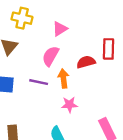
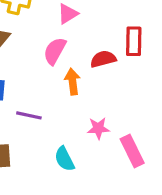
purple line: (39, 82) -> (29, 115), moved
pink star: (69, 105) -> (98, 128), moved

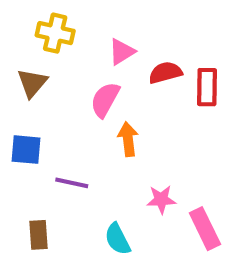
red semicircle: (103, 59) -> (165, 73), moved

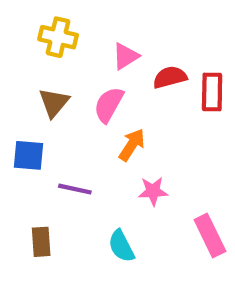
brown triangle: (32, 83) -> (54, 103), moved
orange arrow: (128, 139) -> (132, 145), turned 40
pink star: (161, 199) -> (153, 191), moved

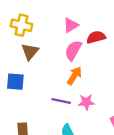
yellow cross: (58, 37) -> (21, 25), moved
pink semicircle: (109, 105) -> (73, 50), moved
purple line: (75, 189) -> (61, 101), moved

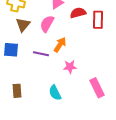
pink semicircle: (73, 50) -> (47, 24), moved
purple line: (61, 101) -> (41, 54), moved

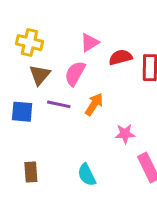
purple line: (41, 54) -> (59, 104), moved
pink star: (70, 67) -> (125, 134), moved

